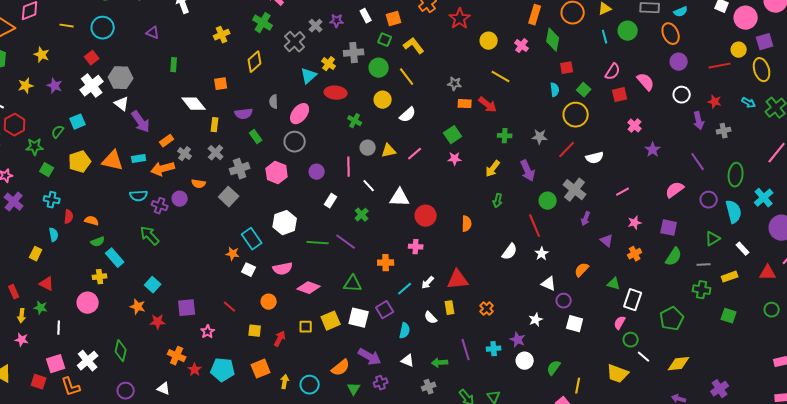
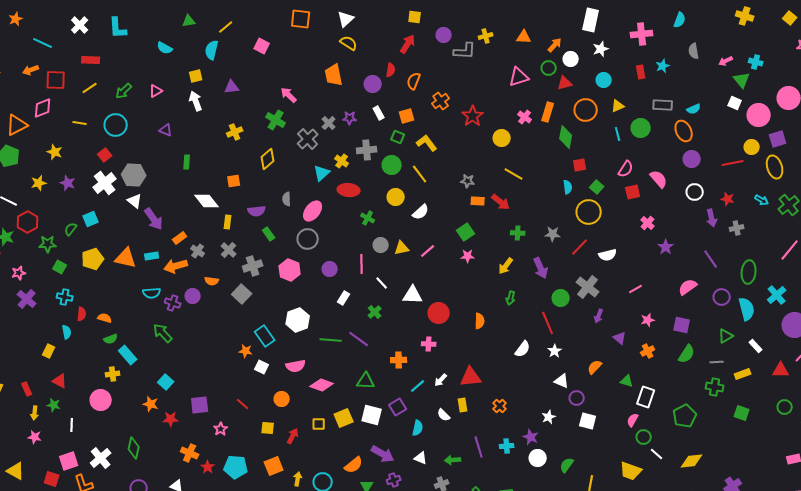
pink cross: (522, 46) -> (525, 117), moved

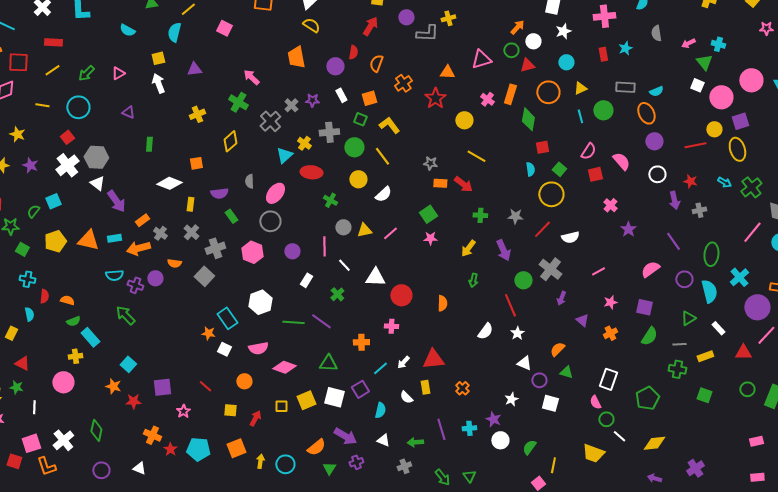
orange triangle: (524, 37) -> (447, 72), moved
white diamond: (207, 201) -> (169, 183), turned -30
green triangle: (627, 381) -> (566, 372), moved
pink semicircle: (633, 420) -> (595, 402), turned -56

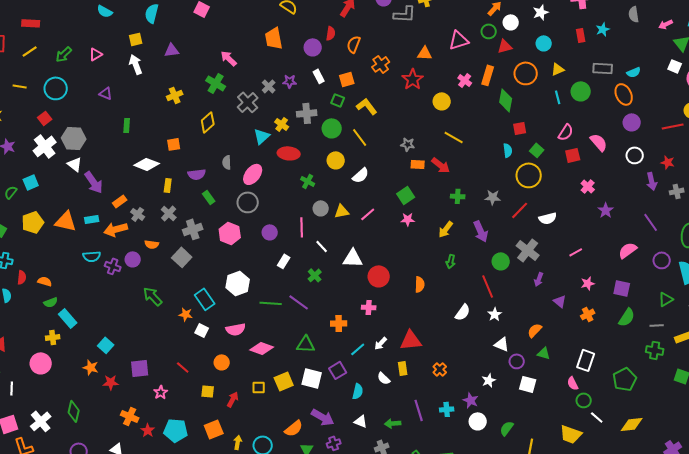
green arrow: (125, 315) -> (153, 296), moved

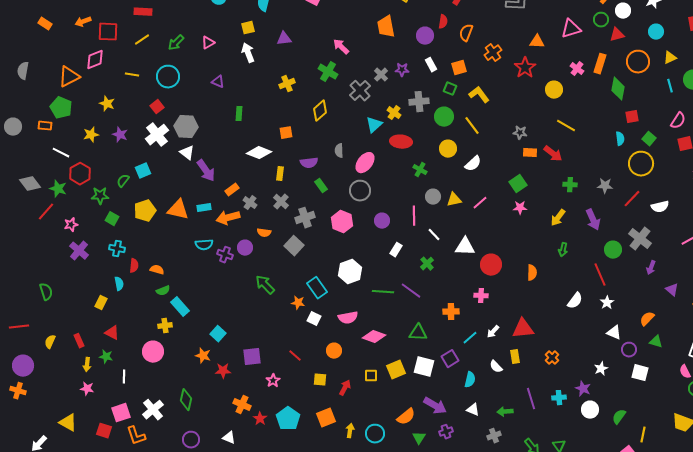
cyan pentagon: (176, 430) -> (288, 419), turned 30

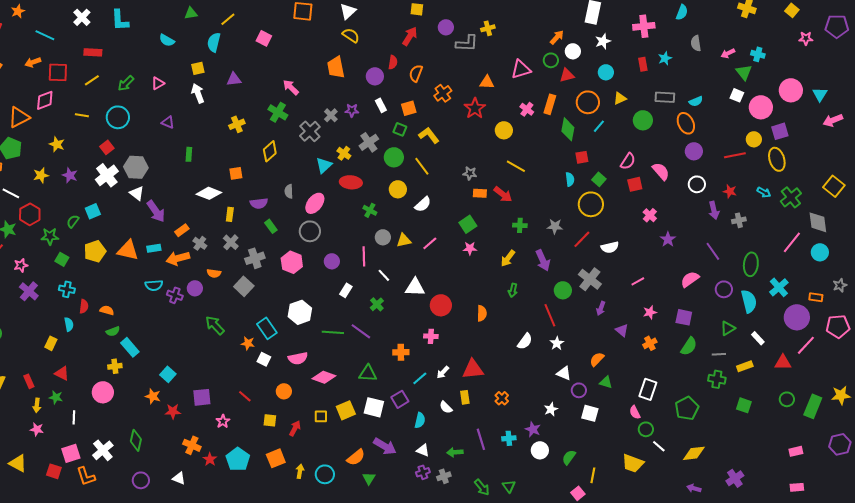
cyan line: (670, 86) -> (599, 126), moved, turned 56
gray cross: (419, 102) -> (369, 142), turned -30
purple cross: (446, 432) -> (423, 472), moved

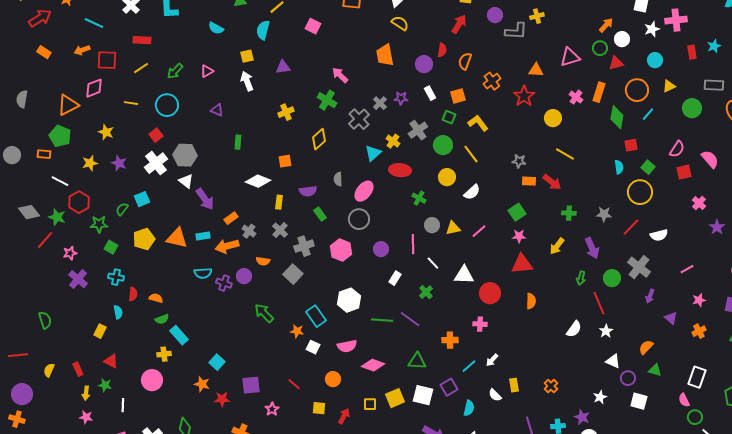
pink cross: (644, 26) -> (676, 20), moved
green arrow: (513, 290) -> (581, 278), moved
red triangle: (473, 369) -> (522, 264), moved

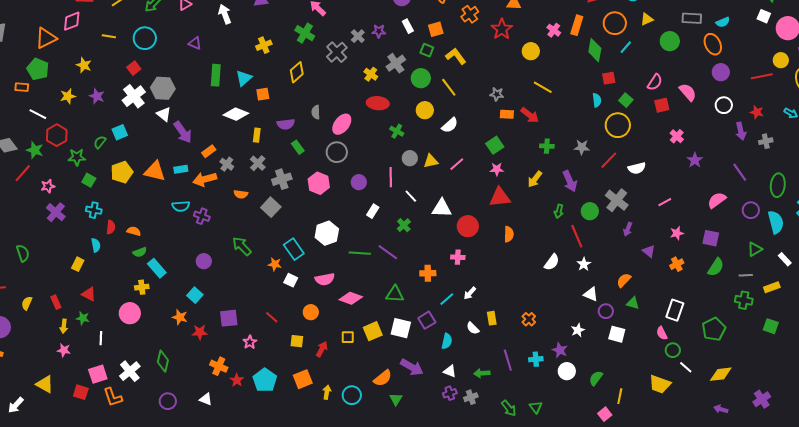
green rectangle: (238, 142) -> (216, 75), size x1.5
cyan triangle: (373, 153) -> (244, 78), moved
purple circle: (244, 276) -> (204, 261), moved

